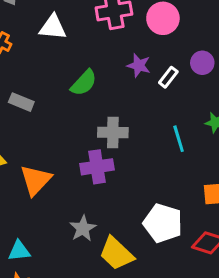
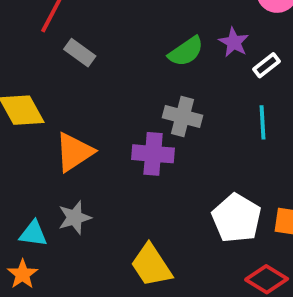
green semicircle: (84, 83) -> (186, 51), moved
cyan line: (179, 139) -> (263, 122), moved
white pentagon: (163, 223) -> (236, 218), moved
gray star: (83, 228) -> (75, 218), moved

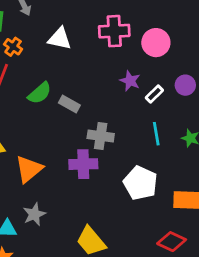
green semicircle: (186, 51) -> (40, 93), moved
gray rectangle: (80, 53) -> (69, 104), moved
white pentagon: (236, 218) -> (140, 183), moved

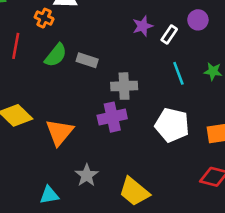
orange cross: (13, 47) -> (44, 18), moved
purple star: (130, 81) -> (143, 26), turned -30
gray star: (34, 214) -> (87, 175), moved

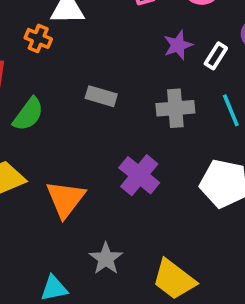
green semicircle: (56, 55) -> (28, 114), moved
gray cross: (124, 86) -> (175, 108), moved
purple cross: (112, 117) -> (139, 175), turned -36

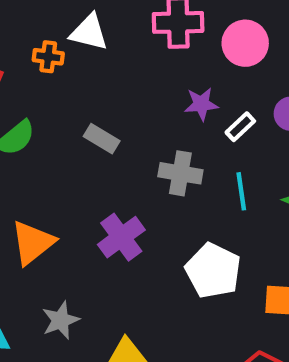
orange cross: (38, 38) -> (48, 57), turned -30

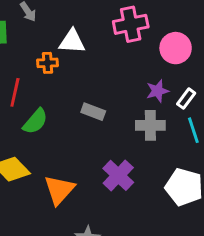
pink circle: (245, 43) -> (176, 48), moved
purple star: (201, 104) -> (157, 91), moved
white rectangle: (240, 127) -> (186, 99), moved

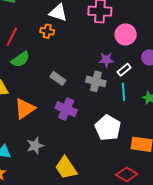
orange cross: (48, 63) -> (47, 31), moved
gray rectangle: (93, 112) -> (58, 78), moved
purple cross: (118, 175) -> (66, 109), turned -35

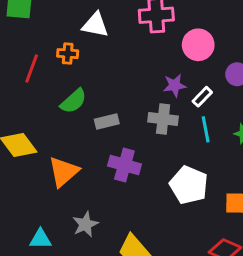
orange cross: (47, 31) -> (68, 54), moved
green semicircle: (20, 59) -> (73, 101), moved
gray rectangle: (58, 78) -> (107, 121), turned -42

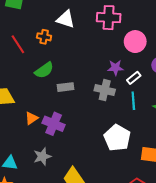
red line: (32, 69) -> (18, 44), turned -60
purple cross: (124, 165) -> (54, 124), moved
orange triangle: (64, 172) -> (31, 118), size x0.6

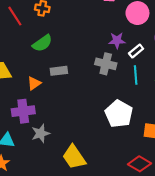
gray rectangle: (66, 87) -> (59, 71), moved
orange triangle: (31, 118) -> (34, 83), moved
purple cross: (54, 124) -> (23, 111), moved, turned -30

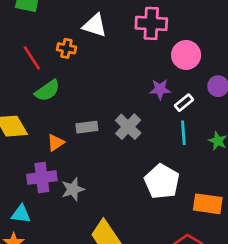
green semicircle: (42, 43) -> (47, 91), moved
gray cross: (106, 64) -> (128, 127), moved, turned 30
gray star: (41, 133) -> (73, 189), moved

